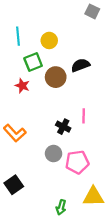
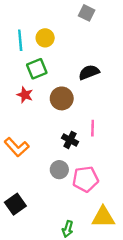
gray square: (92, 11) -> (87, 13), moved
yellow circle: (49, 40) -> (45, 38), moved
brown circle: (56, 77) -> (62, 98), moved

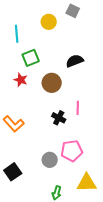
yellow circle: (45, 38) -> (49, 22), moved
gray circle: (59, 170) -> (50, 160), moved

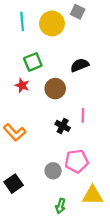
yellow circle: (49, 22) -> (52, 23), size x1.5
cyan line: (17, 34) -> (22, 21), moved

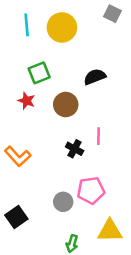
gray square: (78, 12) -> (112, 14), moved

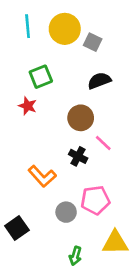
gray square: (112, 14) -> (93, 42), moved
brown circle: (66, 105) -> (81, 118), moved
pink line: (99, 136) -> (103, 143), turned -48
orange L-shape: (18, 156) -> (42, 176), moved

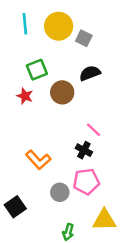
brown circle: (81, 118) -> (62, 92), moved
black cross: (78, 156) -> (84, 150), moved

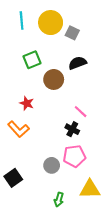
red star: (25, 96) -> (27, 103), moved
orange L-shape: (38, 160) -> (18, 129), moved

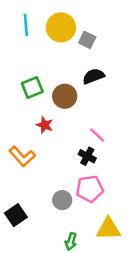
green square: (32, 60) -> (32, 87), moved
red star: (27, 103) -> (45, 125), moved

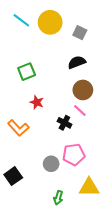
cyan line: (26, 25) -> (21, 20), turned -48
gray square: (87, 40) -> (80, 33), moved
brown circle: (65, 96) -> (83, 90), moved
black cross: (87, 156) -> (64, 123), moved

